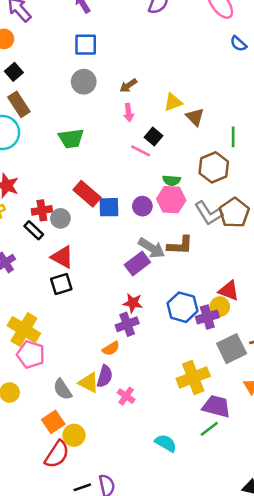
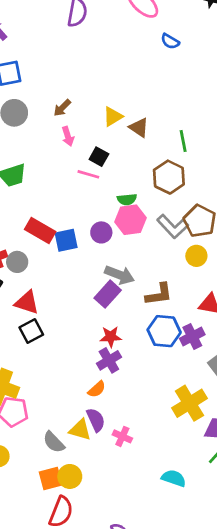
brown L-shape: (180, 245) -> (159, 294), moved
yellow circle: (220, 307) -> (196, 256), moved
purple semicircle: (105, 376) -> (96, 420), turned -30
orange square: (53, 422) -> (51, 478), turned 30
yellow circle: (74, 435) -> (70, 476), moved

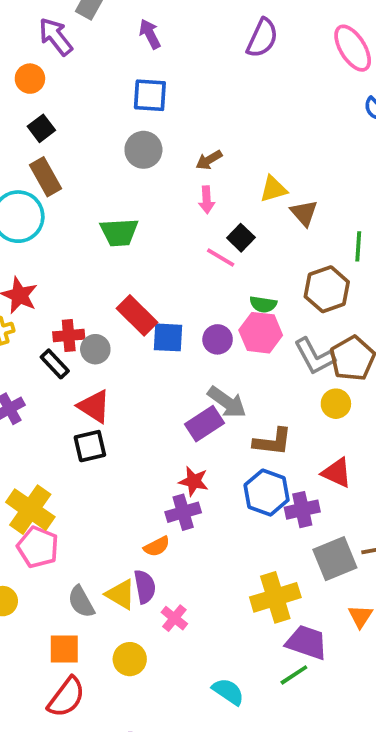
yellow circle: (70, 476) -> (130, 659), moved

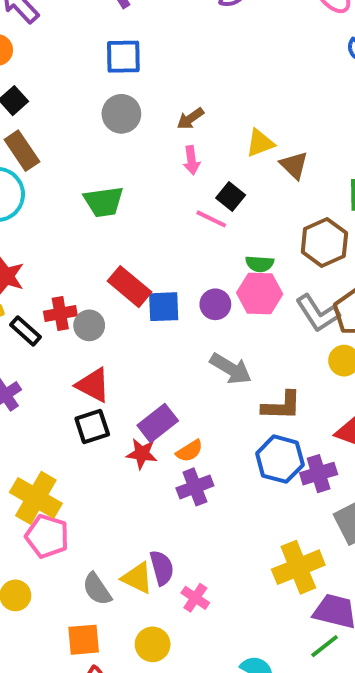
black rectangle: (55, 364) -> (25, 331), moved
purple rectangle: (204, 424) -> (158, 423), moved
red star: (194, 481) -> (142, 454), moved
orange semicircle: (157, 546) -> (189, 451), moved

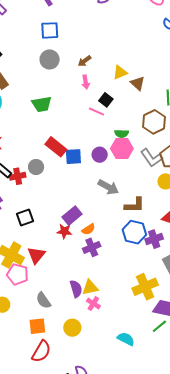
red cross: (60, 314) -> (18, 176), moved
red triangle: (93, 385) -> (36, 255), moved, turned 42
black square: (92, 427) -> (25, 218), moved
yellow triangle: (137, 578) -> (90, 287), moved, turned -36

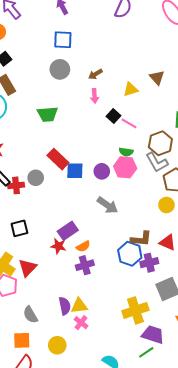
brown triangle: (138, 83) -> (157, 77), moved
pink line: (96, 111) -> (129, 123), moved
gray L-shape: (152, 158) -> (157, 162), moved
brown L-shape: (135, 205) -> (141, 239), moved

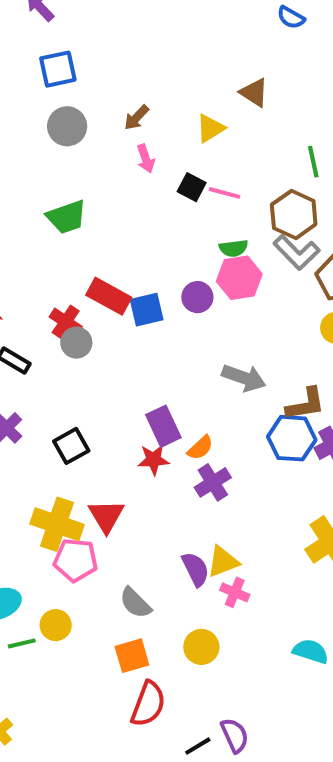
red cross: (16, 185) -> (66, 322), moved, turned -35
gray arrow: (107, 205) -> (244, 378), moved
purple rectangle: (68, 231) -> (163, 426), turned -66

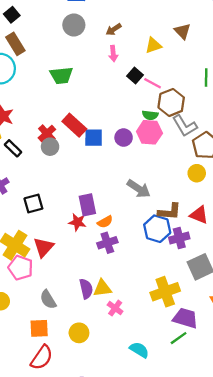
brown hexagon: (294, 214) -> (171, 102), moved
pink cross: (235, 592) -> (115, 308), moved

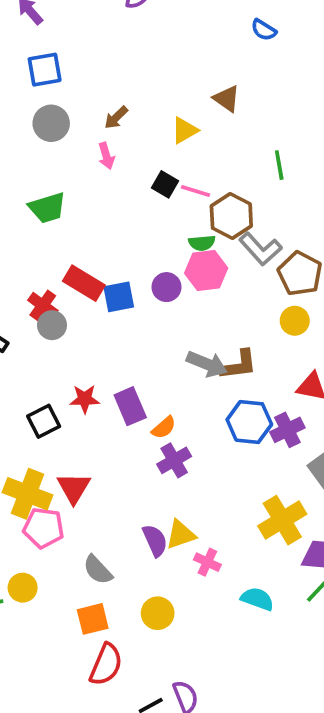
pink arrow: (113, 54) -> (106, 156), moved
brown L-shape: (169, 212) -> (239, 365), moved
red star: (77, 222) -> (85, 399), moved
cyan semicircle: (139, 350) -> (257, 599), moved

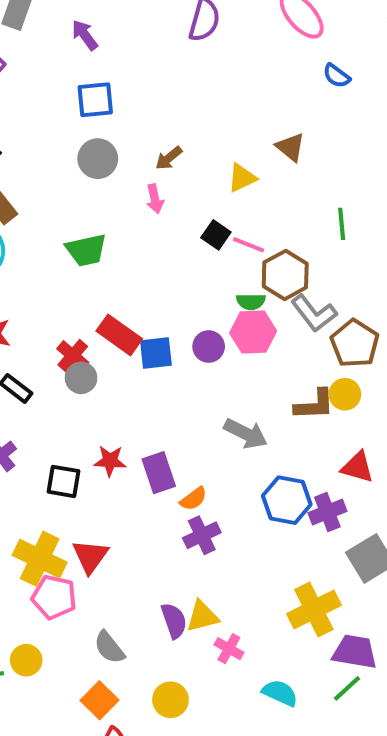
brown L-shape: (239, 365) -> (315, 405), moved
black square: (44, 421) -> (63, 481), turned 32
orange square: (93, 619) -> (99, 700), turned -36

